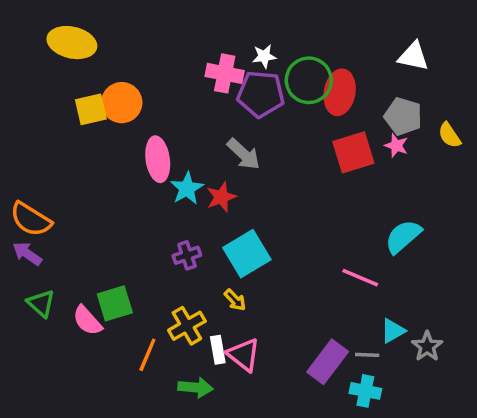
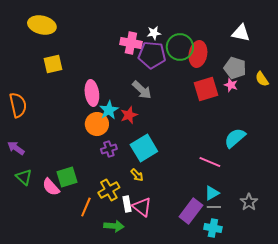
orange circle: (122, 103) -> (97, 124), moved
orange semicircle: (31, 219) -> (18, 105), moved, turned -135
cyan triangle: (393, 331) -> (212, 193), moved

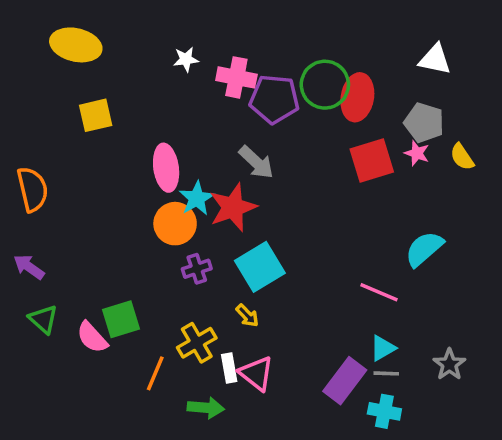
white star: (154, 33) -> (186, 59), moved
yellow semicircle: (262, 79) -> (462, 157), moved
red star: (129, 115) -> (233, 207), size x1.5

